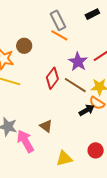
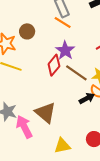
purple star: (78, 62) -> (65, 50), moved
brown triangle: (46, 126) -> (45, 113), size x1.6

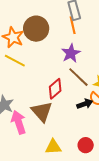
orange line: (63, 23) -> (73, 25), turned 36
brown circle: (27, 31) -> (36, 29), size x1.6
red diamond: (54, 65) -> (55, 89), moved

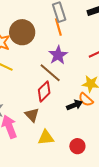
brown line: (78, 77) -> (50, 73), moved
brown triangle: (42, 112) -> (32, 115), size x0.7
yellow triangle: (53, 147) -> (46, 138), moved

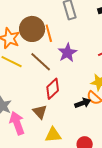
orange line: (58, 27) -> (49, 33), moved
brown line: (50, 73) -> (41, 62), moved

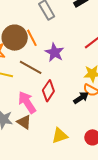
brown triangle: (40, 112) -> (24, 122), moved
pink arrow: (17, 123) -> (27, 102), moved

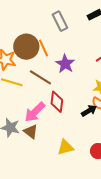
red diamond: (48, 91) -> (57, 102), turned -30
pink arrow: (27, 102) -> (35, 112), turned -105

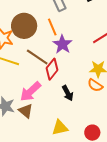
orange line: (44, 48) -> (52, 27), moved
red diamond: (57, 102) -> (52, 69), moved, turned 30
black arrow: (89, 111) -> (68, 93), moved, turned 91

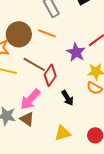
orange line: (52, 27) -> (47, 33), turned -42
purple star: (62, 44) -> (76, 52), moved

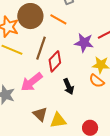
purple star: (76, 52) -> (84, 43), turned -30
brown line: (34, 64) -> (41, 48), turned 70
brown triangle: (27, 119) -> (40, 114), moved

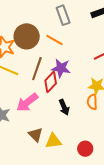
purple star: (84, 43) -> (61, 68), moved
orange semicircle: (97, 81) -> (92, 102), turned 49

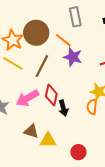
purple star: (61, 68) -> (73, 57), moved
red diamond: (51, 82) -> (51, 95), moved, turned -40
brown triangle: (36, 135) -> (31, 131), turned -35

